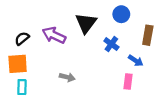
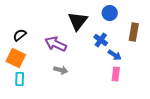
purple arrow: (54, 35) -> (56, 44), moved
blue arrow: (136, 61) -> (115, 55), moved
orange square: (18, 64) -> (16, 58), turned 30

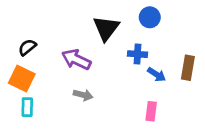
brown rectangle: (134, 32) -> (188, 68), moved
blue cross: (101, 40) -> (138, 54), turned -32
pink rectangle: (116, 74) -> (151, 111), moved

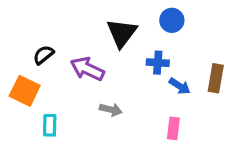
black semicircle: (27, 47) -> (43, 55), moved
gray arrow: (83, 95) -> (111, 110), moved
cyan rectangle: (27, 107) -> (50, 125), moved

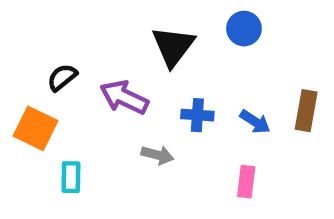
blue cross: (158, 63) -> (197, 115), moved

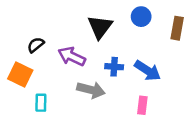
brown rectangle: (306, 111) -> (177, 28), moved
blue arrow: (255, 122) -> (148, 71), size x1.5
gray arrow: (157, 155) -> (91, 90), size x1.5

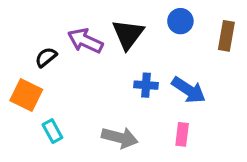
purple arrow: (72, 56) -> (85, 41), moved
gray arrow: (91, 90) -> (120, 138), moved
cyan rectangle: (41, 103) -> (52, 131), turned -30

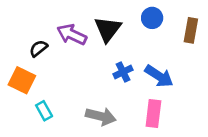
blue cross: (146, 85) -> (123, 72), turned -30
pink rectangle: (182, 134) -> (153, 114), size x1.4

